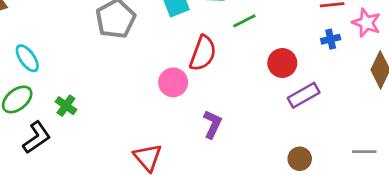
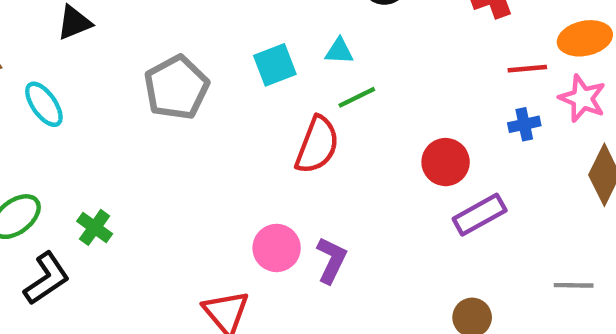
green line: (244, 21) -> (357, 97), moved
cyan ellipse: (27, 58) -> (44, 104), moved
pink circle: (173, 82) -> (277, 248), moved
gray line: (364, 152) -> (574, 285), moved

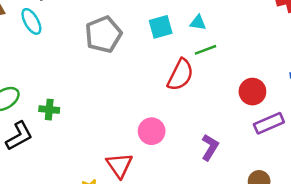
cyan ellipse: (44, 104) -> (31, 21), moved
green cross: (95, 227) -> (49, 110), turned -36
purple L-shape: (331, 260) -> (210, 147), moved

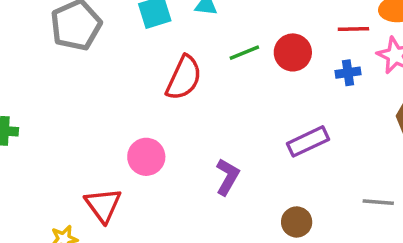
green line: (206, 50) -> (244, 53), moved
red circle: (252, 92) -> (293, 52), moved

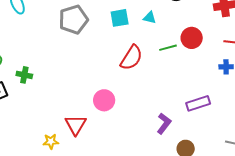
red circle: (293, 52) -> (192, 38), moved
purple L-shape: (227, 177) -> (164, 124), moved

